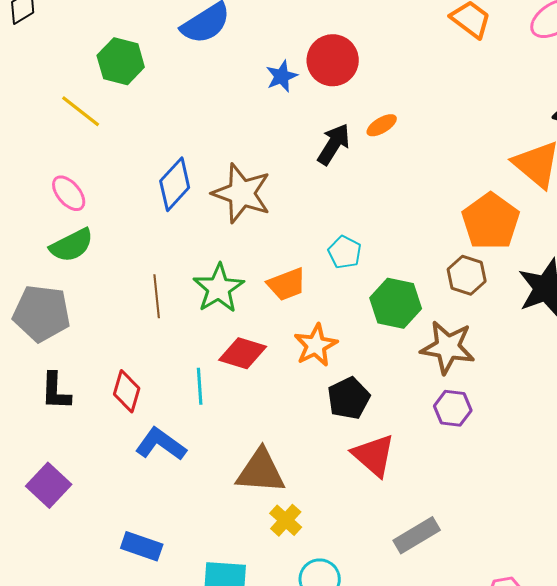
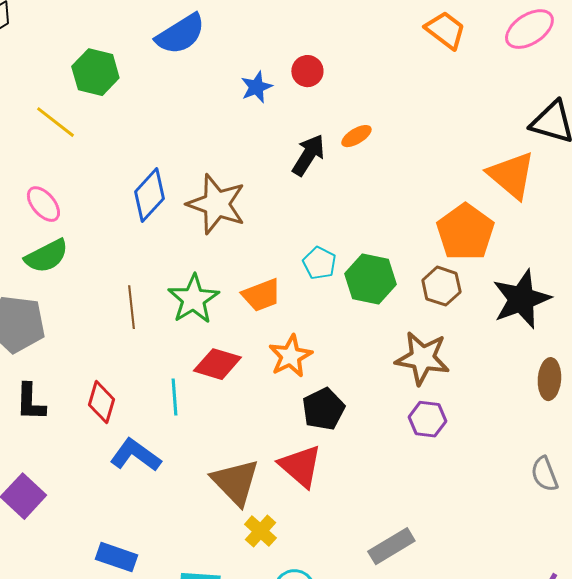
red circle: (333, 60) -> (307, 71), size x0.6
green hexagon: (396, 303) -> (370, 279), moved
red triangle: (374, 455) -> (300, 466), moved
brown triangle: (261, 471) -> (235, 482), turned 42

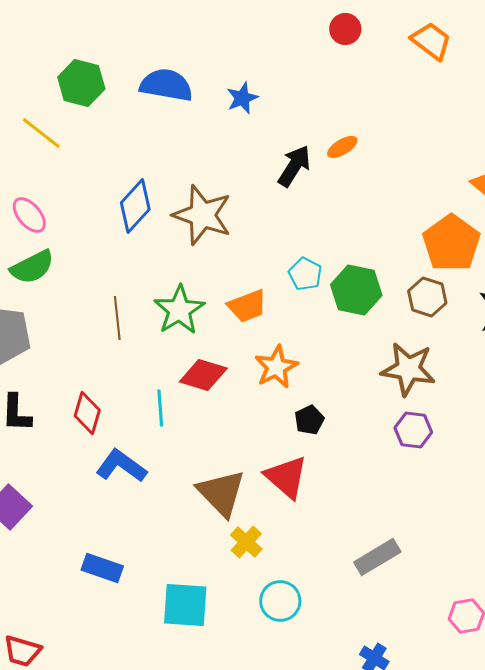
blue semicircle: (180, 34) -> (166, 85), moved, turned -138
red circle: (307, 71) -> (345, 29), moved
black pentagon: (323, 409) -> (309, 420), size x0.7

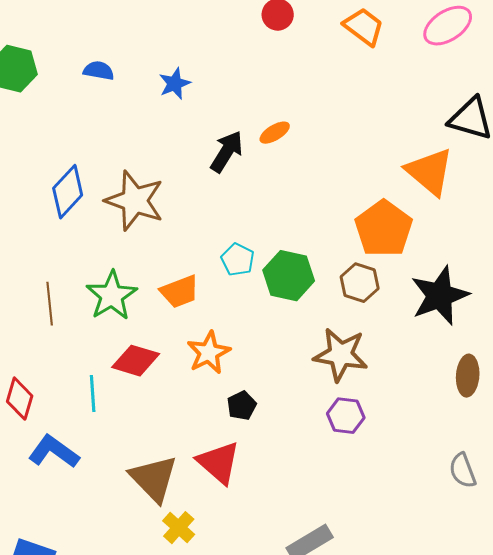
blue semicircle: (166, 85) -> (99, 71), size x0.6

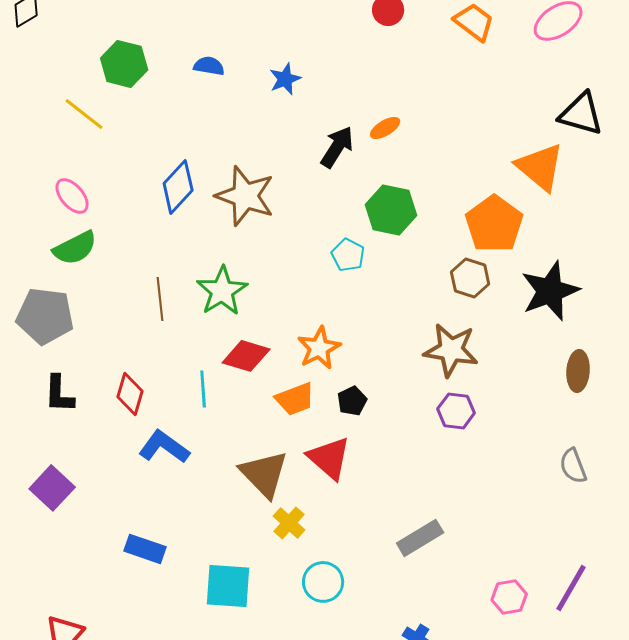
green hexagon: (289, 276) -> (391, 210), moved
orange trapezoid: (180, 292) -> (295, 399), moved

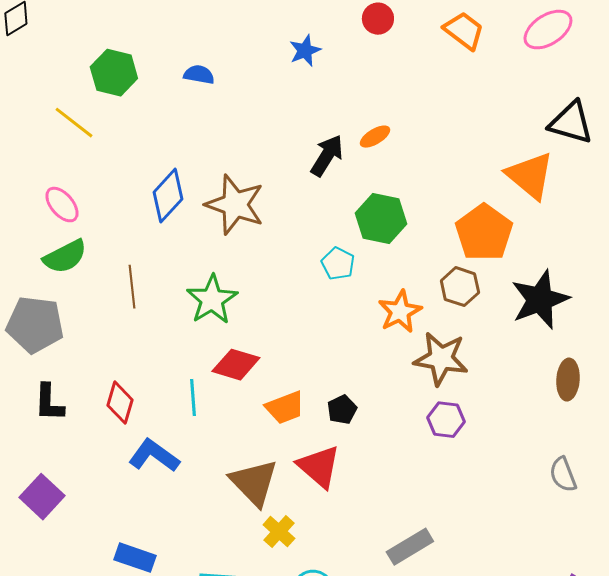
blue star: (285, 79) -> (305, 51), moved
brown line: (160, 299) -> (132, 287), moved
orange star: (319, 348) -> (400, 312), moved

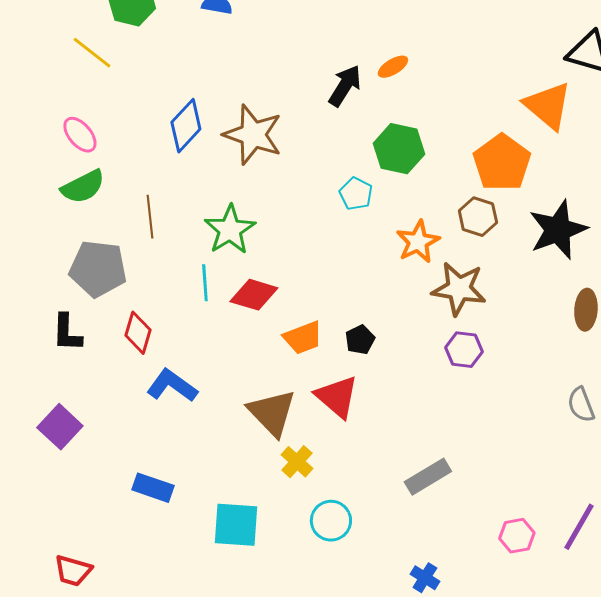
gray pentagon: (35, 325) -> (98, 269), moved
cyan line: (193, 398) -> (205, 283), moved

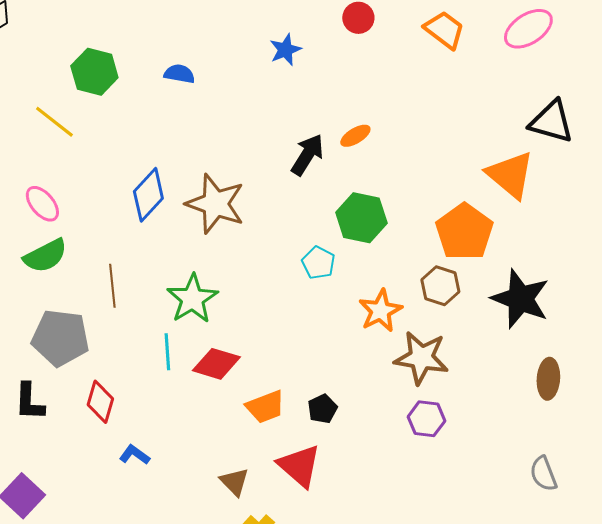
black star: (558, 230) -> (520, 299), turned -30
blue L-shape: (172, 386) -> (134, 455), size x0.6
brown triangle: (272, 413) -> (234, 482), size x0.6

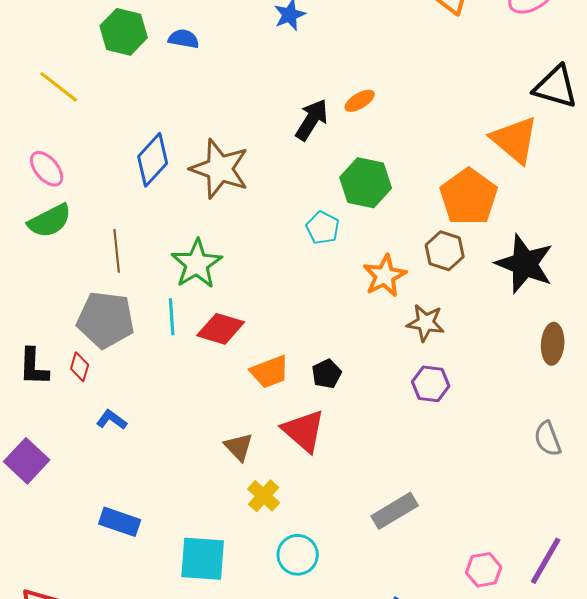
green hexagon: (94, 72) -> (124, 32), moved
gray pentagon: (60, 338) -> (106, 320), moved
brown star: (421, 358) -> (426, 323), size x0.7
red diamond: (100, 402) -> (80, 367), moved, size x0.7
blue L-shape: (134, 455) -> (112, 420), moved

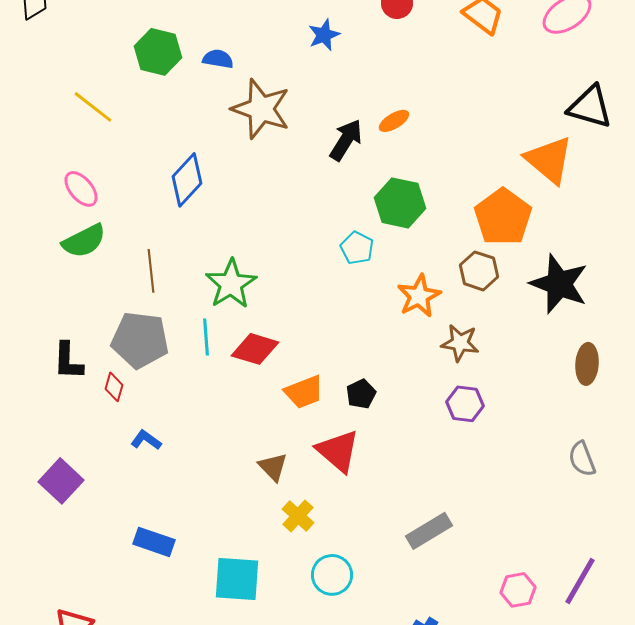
brown star: (220, 169) -> (261, 109), moved
black L-shape: (34, 367) -> (68, 361), moved

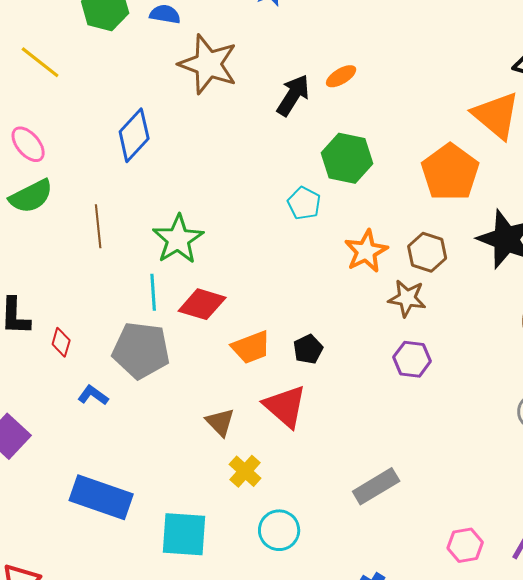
brown hexagon: (479, 271) -> (427, 252), moved
gray pentagon: (140, 340) -> (141, 350), moved
blue rectangle: (154, 542) -> (101, 497), size x1.5

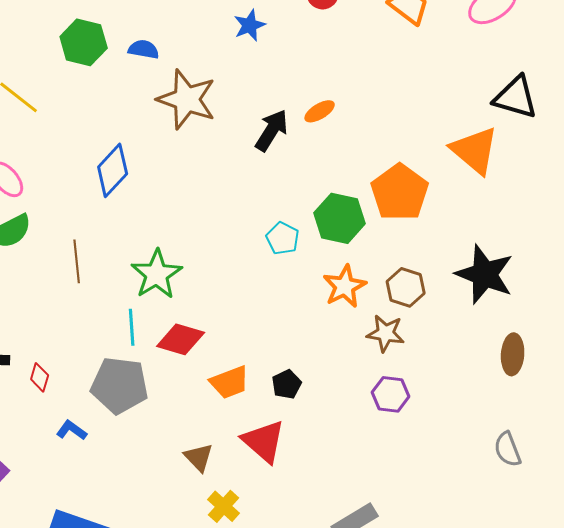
green hexagon: (347, 158) -> (340, 218), moved
orange pentagon: (450, 172) -> (400, 192), moved

